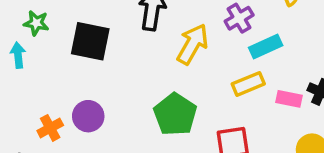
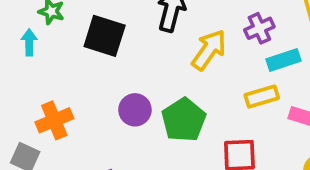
purple circle: (88, 116) -> (135, 110), moved
orange cross: (50, 128) -> (54, 120), size x1.4

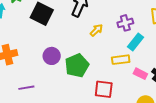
yellow arrow: (209, 50) -> (96, 30), size x0.6
cyan rectangle: (284, 60) -> (135, 42), turned -42

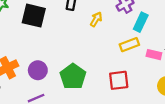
purple circle: (52, 56) -> (38, 70), moved
green pentagon: (77, 65) -> (73, 77), moved

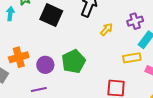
green pentagon: (73, 77) -> (74, 61), moved

